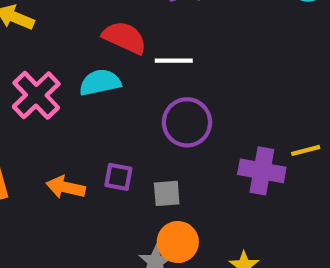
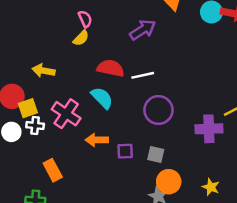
cyan semicircle: (100, 82) -> (102, 98), turned 70
orange arrow: (66, 187) -> (97, 140), moved
gray square: (167, 193) -> (156, 154), turned 30

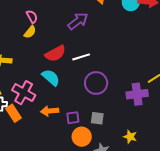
red semicircle: (111, 68) -> (55, 54), turned 145
orange rectangle: (53, 170) -> (14, 113), moved
orange circle: (169, 182) -> (82, 137), moved
yellow star: (211, 187) -> (130, 137), moved

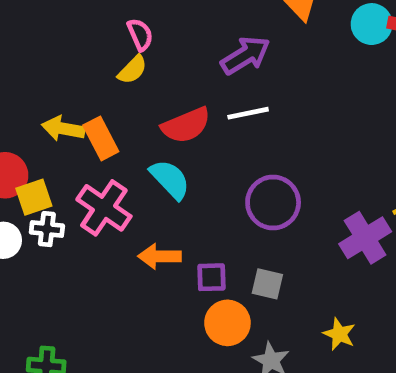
white line: (81, 57) -> (248, 113), moved
purple cross: (137, 94) -> (365, 238), turned -30
orange rectangle: (14, 113) -> (101, 138), moved

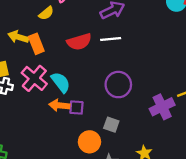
yellow semicircle: (132, 70) -> (46, 13), moved
cyan semicircle: (170, 179) -> (61, 82), moved
purple square: (211, 277) -> (76, 108), moved

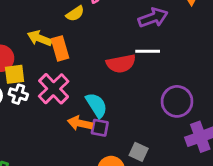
red semicircle: (79, 42) -> (121, 64), moved
cyan semicircle: (61, 82) -> (96, 105), moved
purple circle: (118, 85) -> (177, 101), moved

